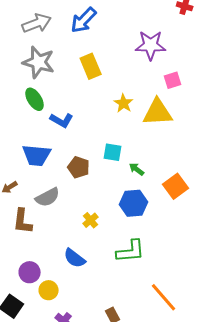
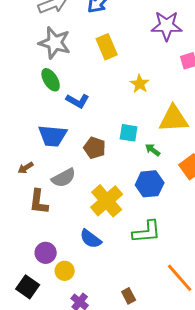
yellow triangle: (158, 112) -> (174, 119), moved
yellow cross: (91, 220) -> (107, 201), size x2.0

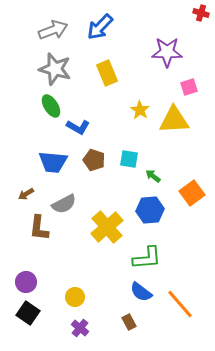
yellow triangle: (174, 119) -> (174, 120), moved
brown pentagon: (95, 148) -> (94, 160), moved
blue semicircle: (91, 239) -> (141, 292), moved
purple circle: (46, 253) -> (26, 282), moved
yellow circle: (65, 271) -> (75, 297), moved

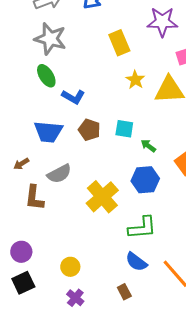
yellow rectangle: (107, 73) -> (119, 43), moved
black square: (28, 313) -> (23, 283), turned 30

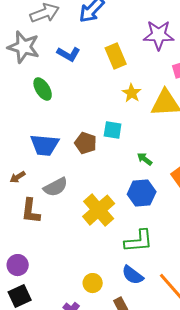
gray star: (50, 39) -> (24, 47), moved
blue L-shape: (73, 97) -> (69, 54), moved
cyan square: (124, 129) -> (113, 130), moved
yellow circle: (70, 267) -> (93, 283), moved

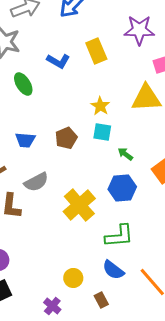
blue L-shape: (69, 54) -> (58, 61), moved
yellow star: (132, 93) -> (100, 106), moved
cyan square: (113, 130) -> (102, 132), moved
brown pentagon: (86, 143) -> (66, 138), turned 30
blue trapezoid: (45, 145) -> (25, 140), size x0.7

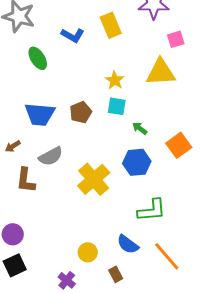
blue trapezoid: (25, 140) -> (40, 114), size x1.5
green L-shape: (119, 236) -> (152, 210), moved

